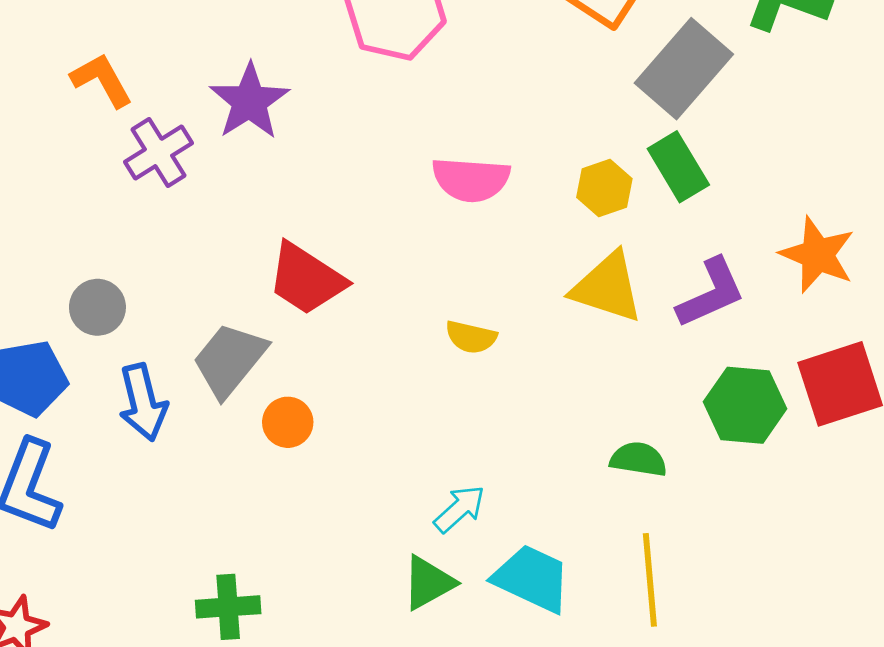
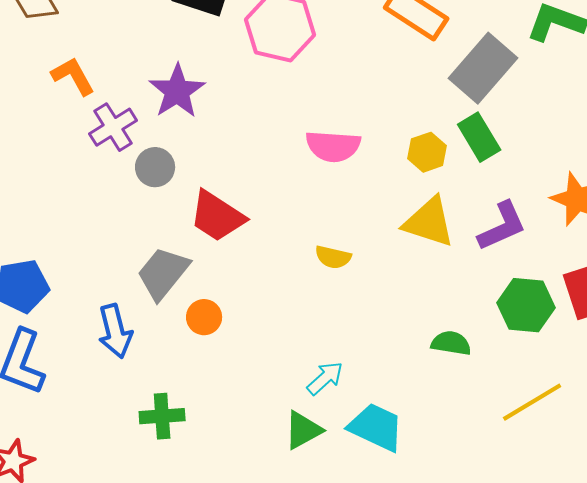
gray circle: (97, 307) -> (155, 167), moved
blue arrow: (143, 402) -> (115, 331), moved
yellow line: (650, 580) -> (532, 402), moved, turned 64
green cross: (228, 607) -> (162, 416), moved

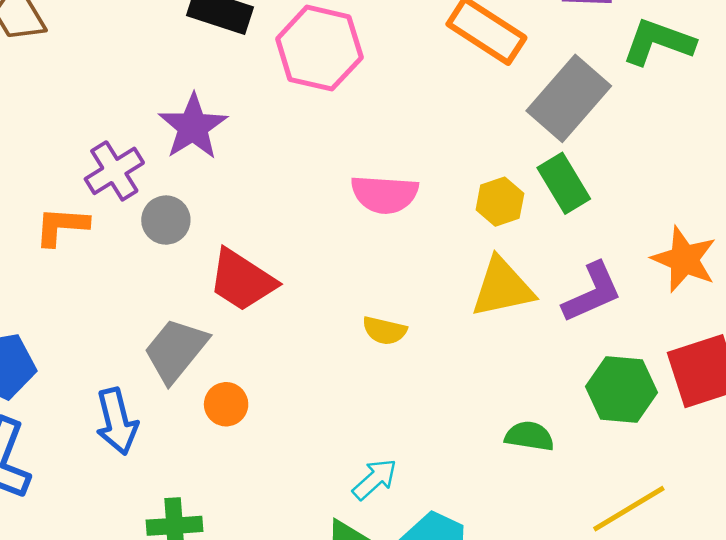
orange L-shape: (73, 76) -> (62, 226), moved, turned -57
yellow triangle: (429, 222) -> (502, 288), turned -30

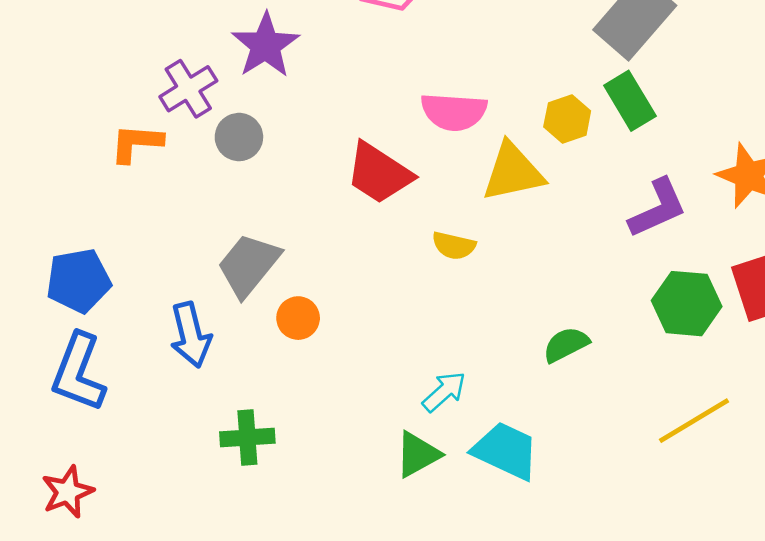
red trapezoid: (242, 280) -> (379, 173), moved
yellow triangle: (502, 288) -> (513, 172), moved
green semicircle: (529, 436) -> (566, 345), moved, turned -36

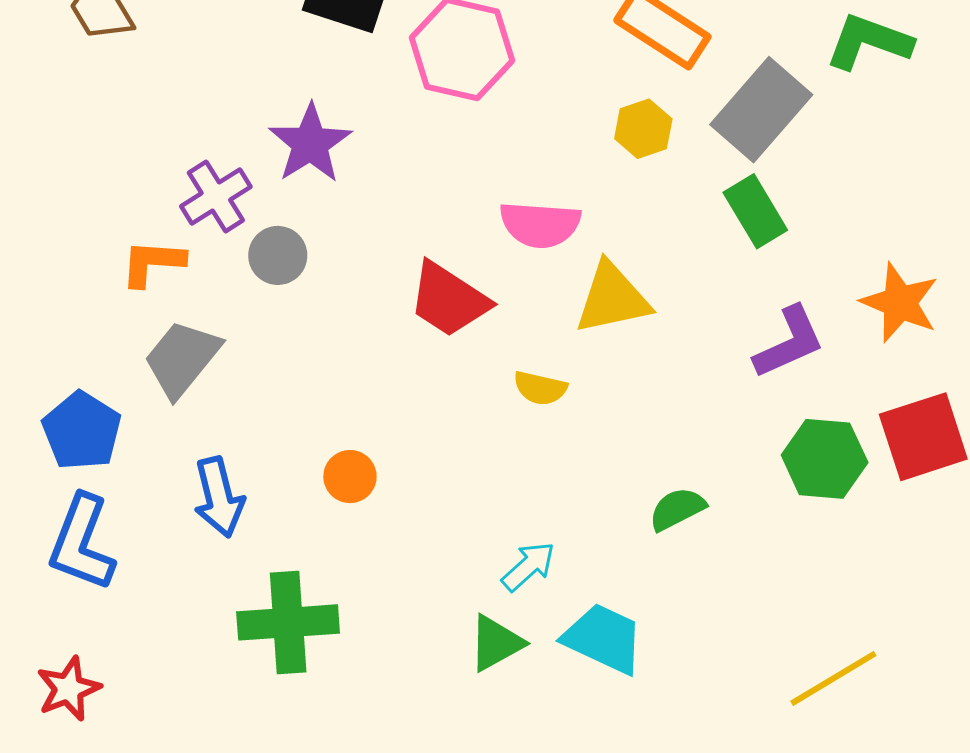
yellow hexagon: (567, 119) -> (643, 129), moved
gray trapezoid: (249, 265) -> (182, 359), moved
blue pentagon: (78, 281) -> (82, 431), turned -30
yellow line: (694, 421) -> (833, 678), moved
green cross: (247, 438) -> (288, 622), size x1.5

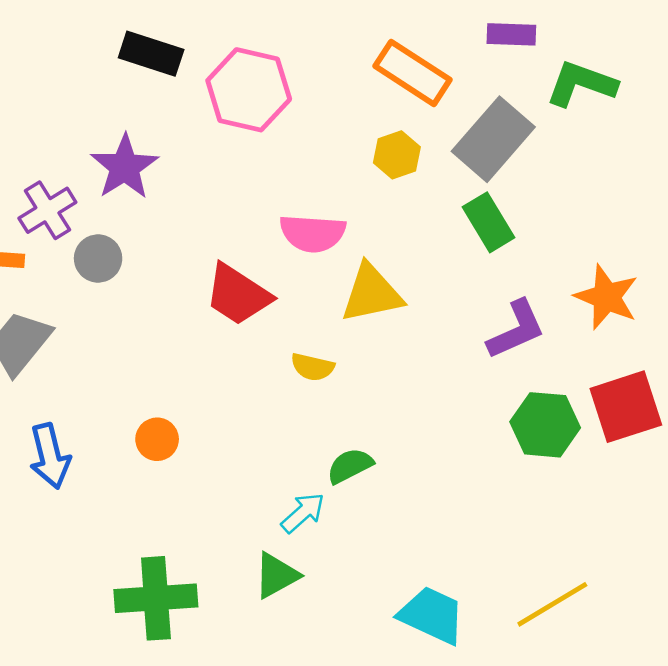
green semicircle: (677, 509) -> (350, 466), moved
green cross: (288, 622) -> (156, 598), moved
cyan trapezoid: (603, 639) -> (432, 615), moved

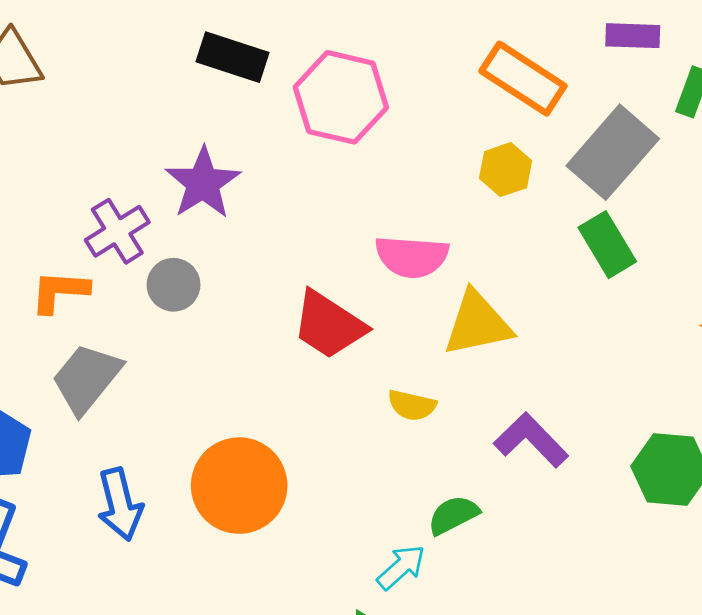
purple L-shape: (516, 330) -> (531, 440), moved, turned -110
orange circle: (157, 439) -> (239, 486), size x2.0

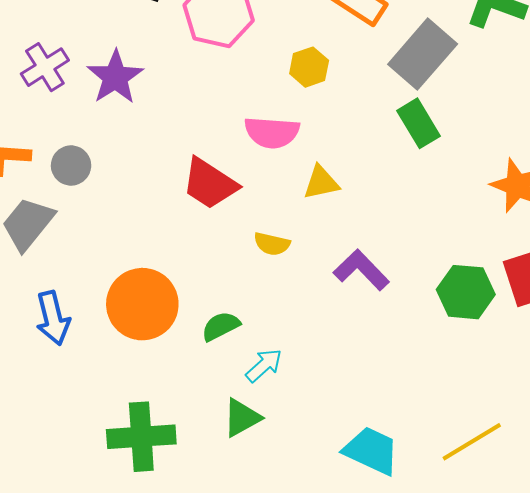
yellow hexagon: (506, 170) -> (309, 67), moved
purple cross: (117, 231) -> (45, 67), moved
gray circle: (174, 285) -> (71, 166), moved
yellow triangle: (477, 324) -> (321, 183), size x0.7
green semicircle: (453, 515) -> (221, 326), moved

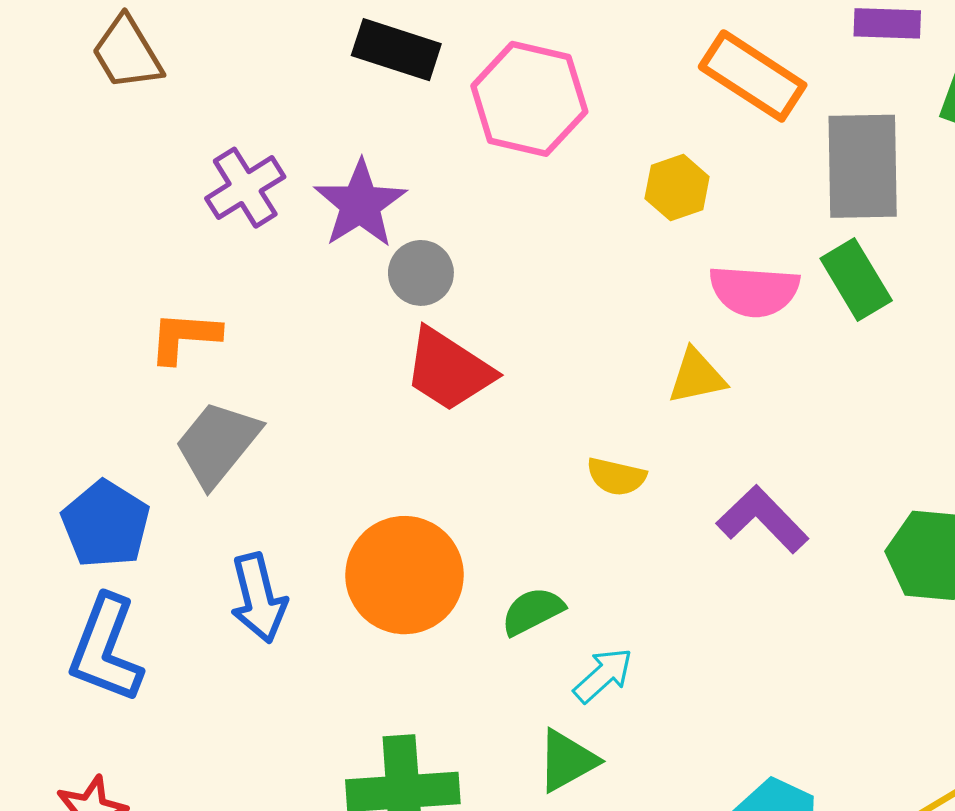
gray rectangle: (423, 54) -> (863, 166), turned -42
pink semicircle: (272, 132) -> (754, 291), moved
gray circle: (71, 166) -> (421, 273), moved
red trapezoid: (210, 184) -> (449, 370), moved

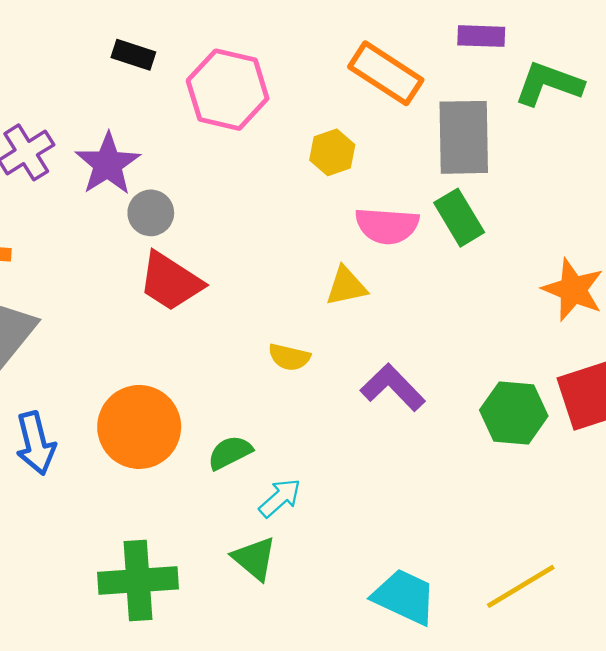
black rectangle: (396, 50) -> (133, 55), size x0.7
green triangle: (567, 761) -> (254, 558), turned -51

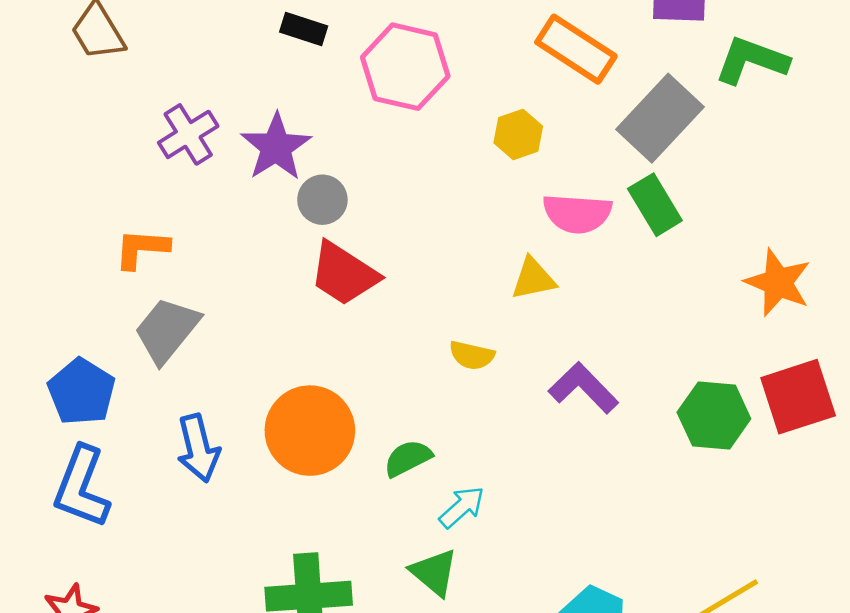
gray rectangle: (464, 137) -> (660, 118), turned 44

